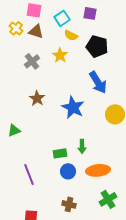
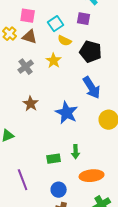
blue circle: (68, 171) -> (59, 190), moved

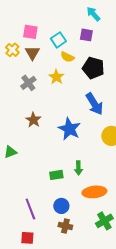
brown triangle: (30, 37) -> (32, 53), turned 42
purple line: (23, 180) -> (30, 209), moved

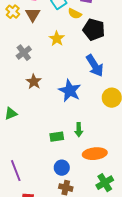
yellow semicircle: (67, 57) -> (75, 14), moved
gray cross: (28, 83) -> (24, 53), moved
purple line: (30, 209) -> (16, 171), moved

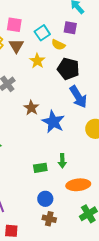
black pentagon: (94, 30) -> (68, 69), moved
yellow star: (57, 39) -> (37, 61), moved
brown star: (34, 82) -> (31, 108), moved

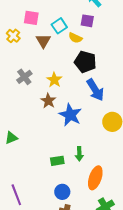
brown triangle: (16, 46) -> (43, 41), moved
yellow star: (37, 61) -> (54, 80), moved
orange ellipse: (78, 185) -> (95, 178), turned -65

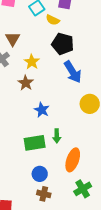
brown triangle: (43, 41) -> (13, 39), moved
blue star: (70, 115) -> (42, 110), moved, size x0.7
green rectangle: (57, 161) -> (35, 143), size x1.5

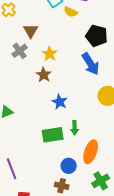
black pentagon: (63, 44) -> (97, 36), moved
blue circle: (40, 174) -> (69, 166), moved

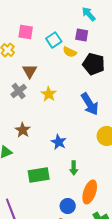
black pentagon: (97, 36) -> (94, 64), moved
brown star: (44, 75) -> (23, 130), moved
green rectangle: (53, 135) -> (39, 175), moved

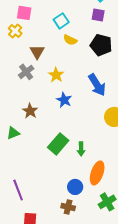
pink square: (26, 32) -> (24, 13), moved
purple square: (82, 35) -> (98, 15), moved
yellow semicircle: (70, 52) -> (70, 40), moved
blue star: (59, 142) -> (64, 100), moved
green rectangle: (39, 175) -> (58, 144), moved, turned -40

